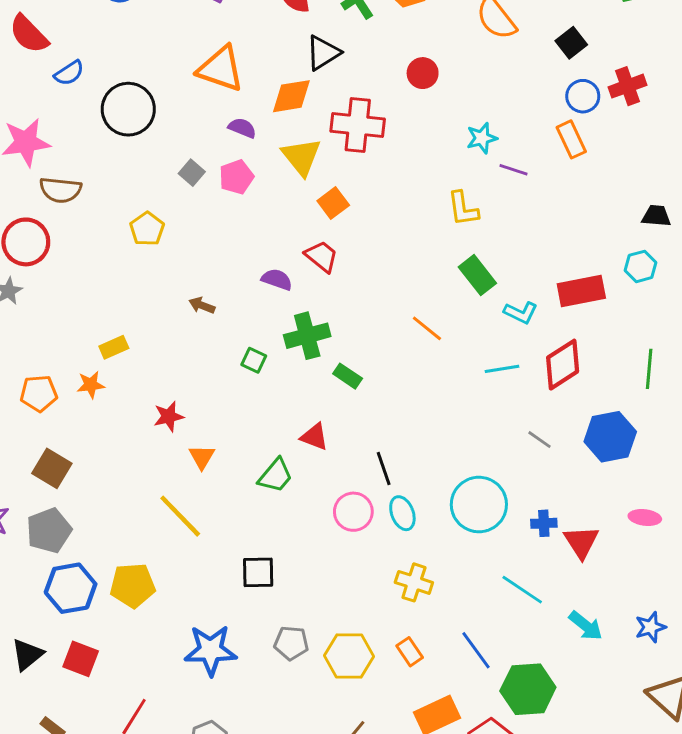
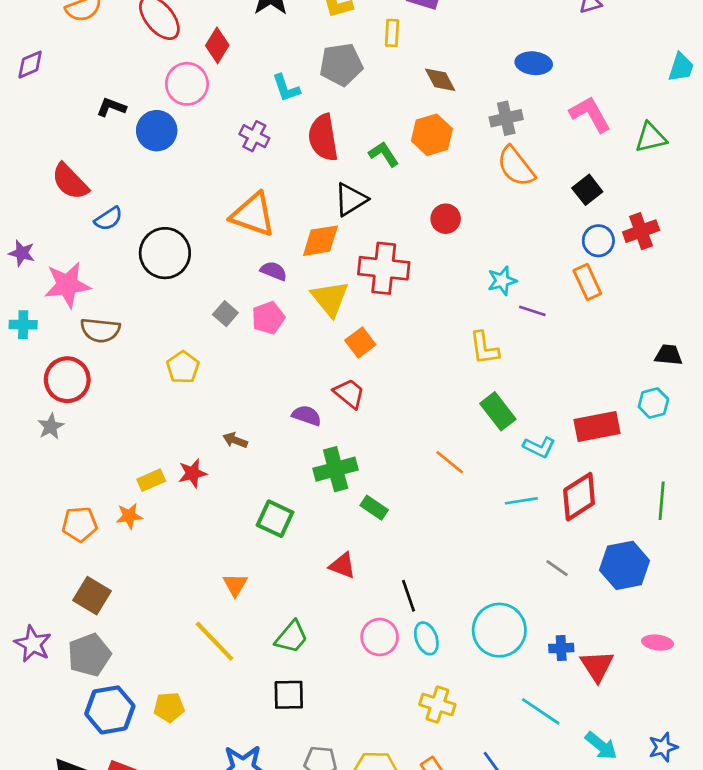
green square: (254, 360) -> (275, 519), moved, size x1.5
red star: (169, 416) -> (192, 473), moved
green trapezoid: (275, 476) -> (292, 637), moved
yellow pentagon: (133, 585) -> (169, 707), size x0.7

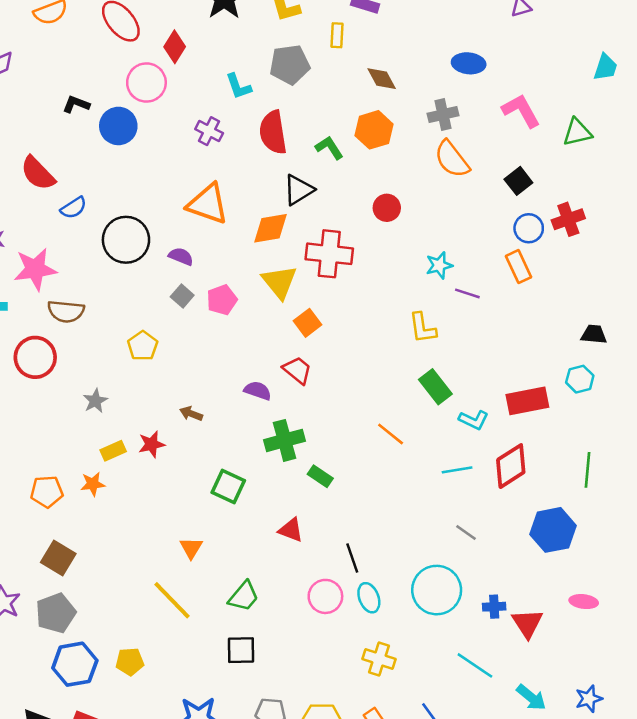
purple semicircle: (274, 271) -> (181, 256), moved
gray star: (51, 426) -> (95, 401), moved
gray line: (557, 568) -> (466, 533), moved

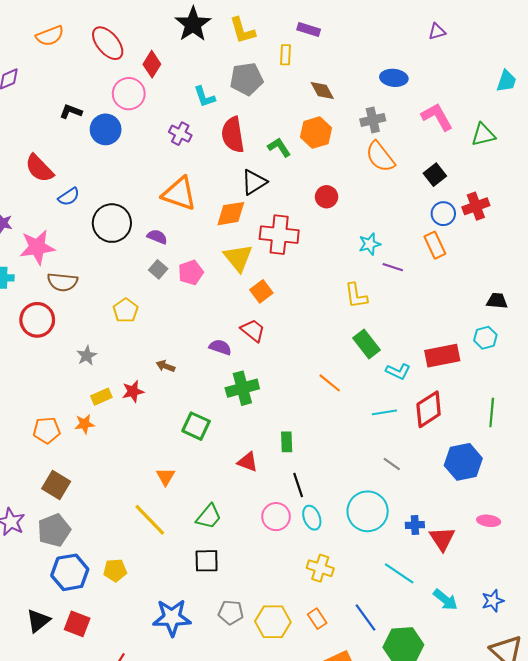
green rectangle: (320, 476) -> (287, 442), moved, turned 54

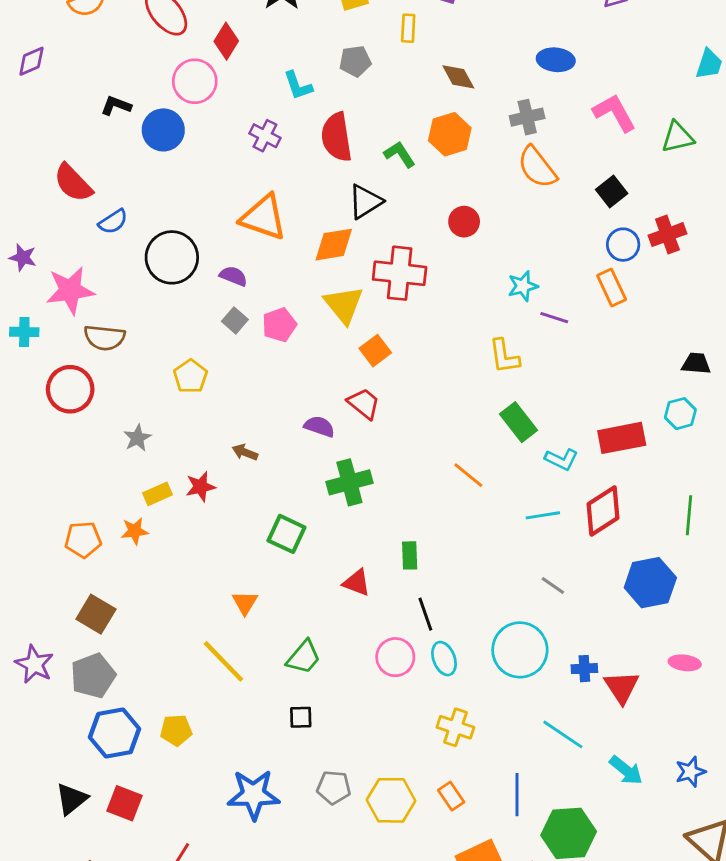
gray pentagon: (247, 79) -> (355, 61), size x0.7
black square: (207, 561) -> (301, 717), size x0.7
blue line: (365, 618) -> (517, 795), turned 36

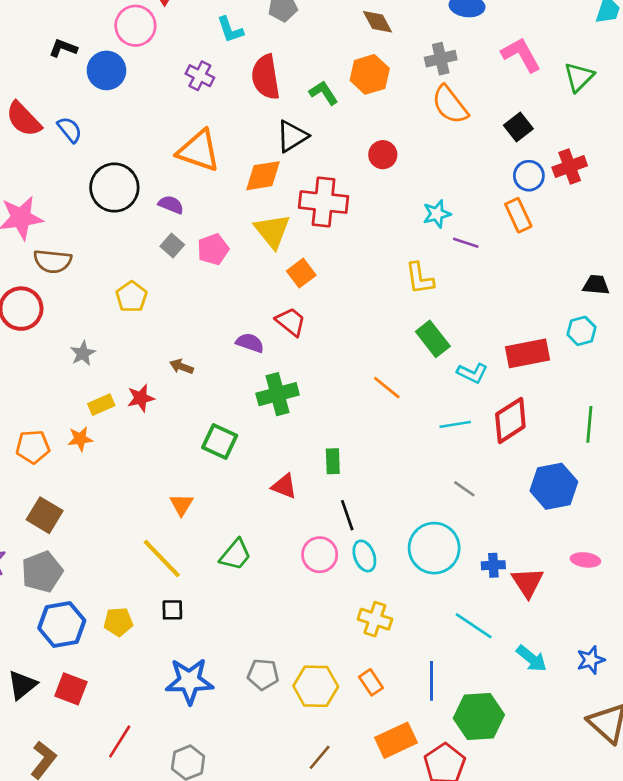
green triangle: (678, 137) -> (579, 77), turned -32
blue semicircle: (113, 222) -> (70, 130), moved, turned -96
black square: (301, 717) -> (172, 610), moved

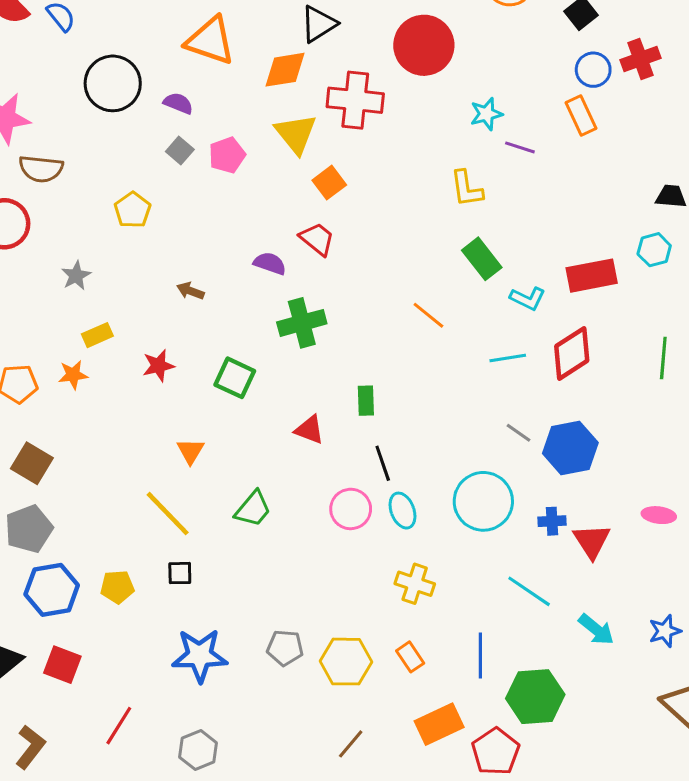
red circle: (383, 155) -> (424, 45), size x1.8
red star: (141, 398) -> (158, 366), moved
blue hexagon: (554, 486) -> (570, 448), moved

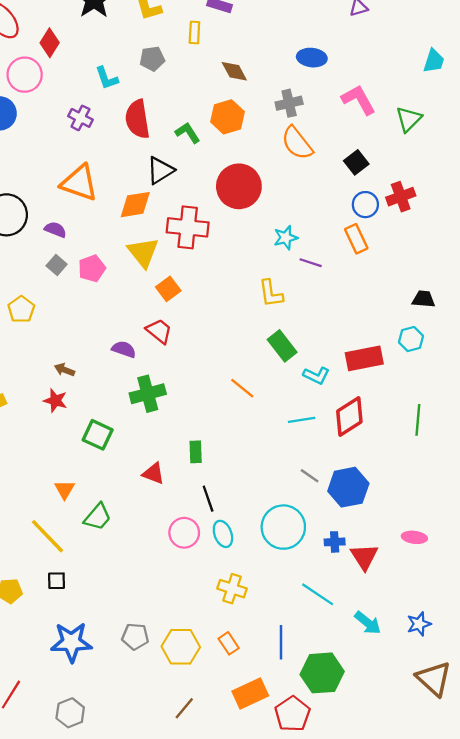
red star: (158, 366) -> (55, 401), moved, turned 30
green trapezoid: (253, 509) -> (98, 517), moved

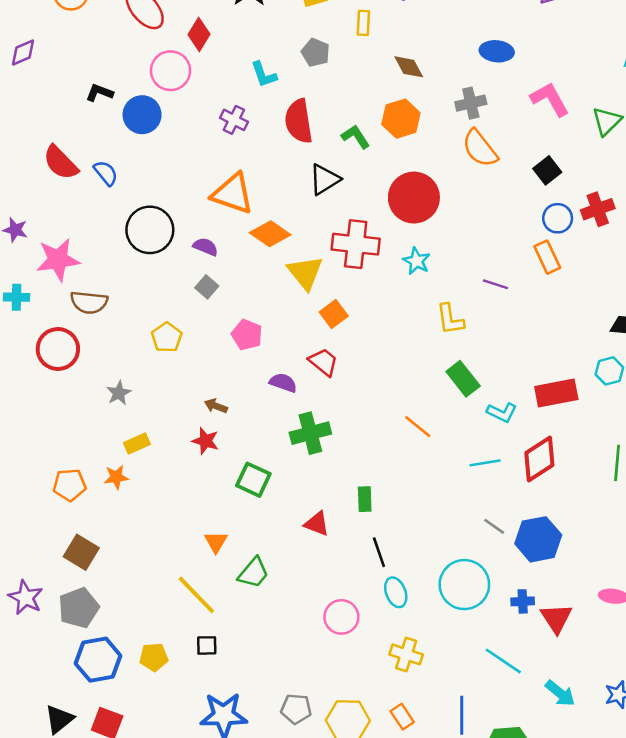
gray pentagon: (152, 59) -> (316, 53), turned 30
orange diamond: (135, 205) -> (270, 234), moved, turned 44
cyan star: (286, 238) -> (416, 261), moved, turned -30
pink pentagon: (92, 268) -> (247, 335), moved, turned -30
pink circle: (184, 533) -> (341, 617), moved

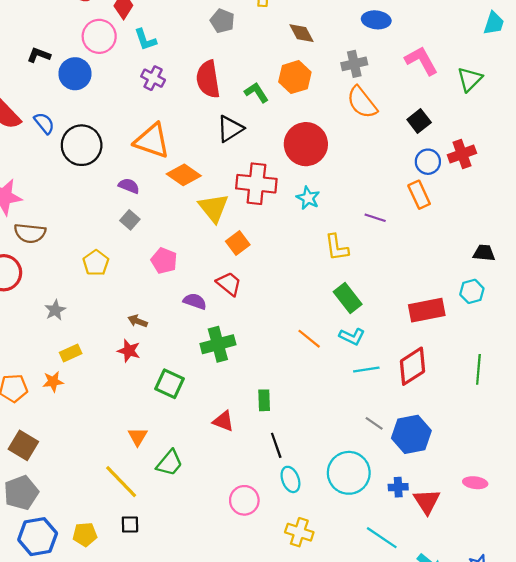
cyan L-shape: (264, 75) -> (145, 40), moved
black circle: (150, 230) -> (82, 145), moved
cyan L-shape: (502, 412) -> (352, 336), moved

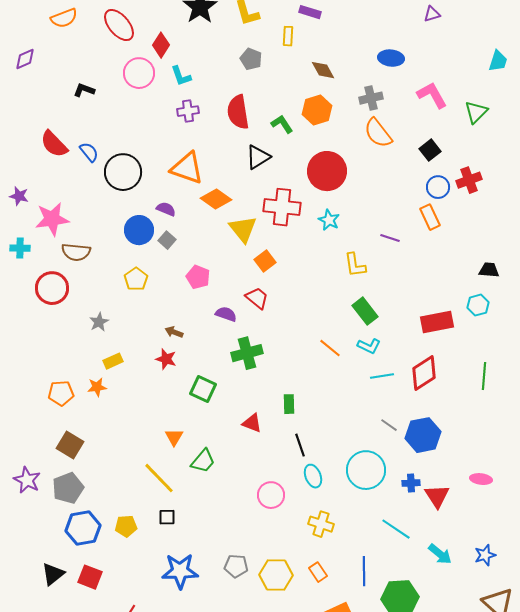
blue circle: (75, 74) -> (139, 230), moved
purple cross: (153, 78) -> (188, 111), turned -35

